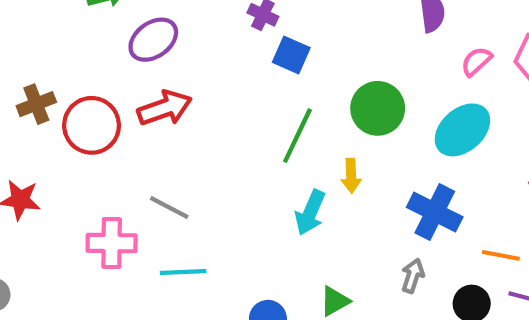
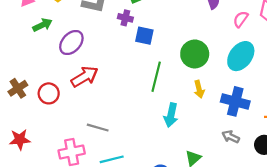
red circle: (92, 125) -> (49, 93), size x0.7
yellow arrow: (351, 176) -> (199, 89), moved
gray arrow: (413, 276) -> (231, 137), turned -70

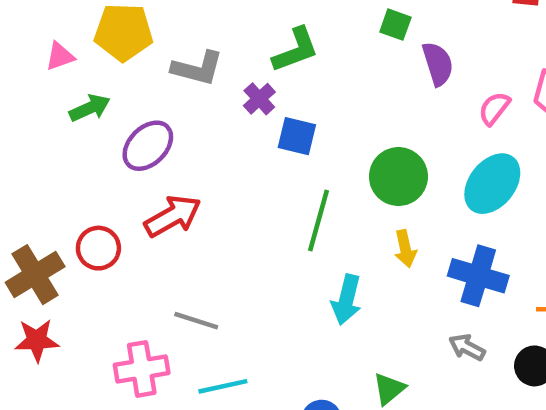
purple cross: (125, 18) -> (259, 99), turned 32
brown cross: (18, 88) -> (35, 275), moved, size x1.4

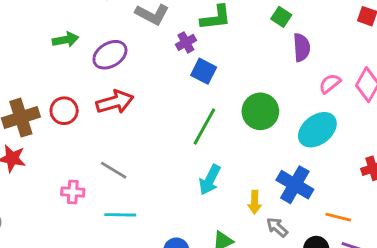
green arrow: (90, 108) -> (66, 40), moved
yellow arrow: (405, 249) -> (255, 202), moved
pink cross: (142, 369) -> (73, 192), size x0.7

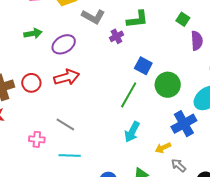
blue square: (204, 71) -> (143, 66), moved
blue cross: (295, 185) -> (184, 124), moved, turned 30
yellow arrow: (255, 202) -> (163, 148), turned 63

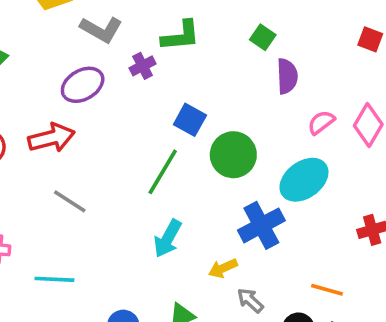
purple ellipse: (64, 44) -> (83, 85), moved
gray line: (65, 125) -> (70, 201), moved

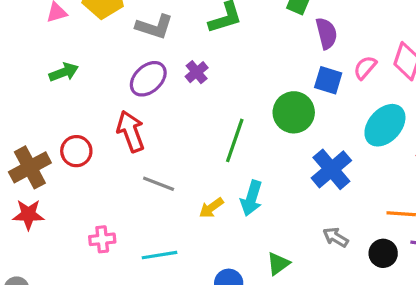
purple cross: (143, 66) -> (197, 72), moved
blue square: (190, 120) -> (328, 80), moved
red arrow: (51, 138) -> (131, 131), turned -84
cyan ellipse: (304, 180) -> (385, 125), moved
yellow arrow: (223, 268) -> (211, 208), moved

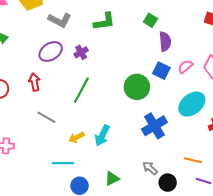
red arrow: (131, 131) -> (34, 82), size x0.7
green line: (235, 140) -> (81, 90), moved
black circle: (383, 253) -> (168, 183), moved
cyan line: (160, 255) -> (63, 163), moved

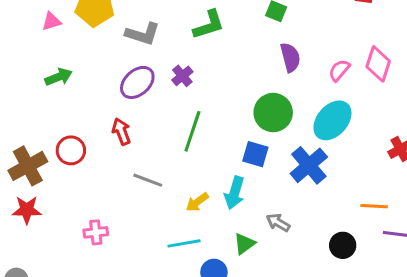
purple semicircle: (165, 41) -> (290, 57), moved
blue square: (161, 71) -> (255, 154), moved
cyan ellipse: (192, 104) -> (332, 120), moved
gray arrow: (150, 168) -> (278, 223), moved
green triangle: (112, 179) -> (244, 244), moved

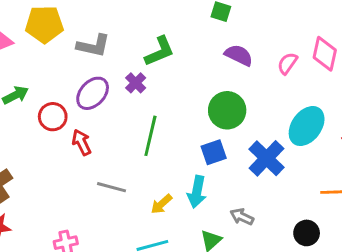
green L-shape: (209, 25) -> (160, 51), moved
purple semicircle: (290, 57) -> (239, 55), turned -44
cyan ellipse: (332, 120) -> (307, 126), moved
red circle: (71, 150) -> (53, 117), moved
blue square: (255, 154) -> (214, 152), turned -30

